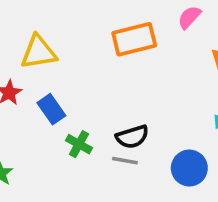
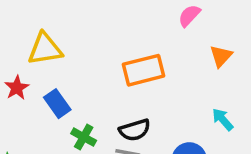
orange rectangle: (134, 39) -> (143, 70), moved

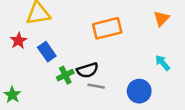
black semicircle: (135, 130) -> (87, 70), moved
green cross: (84, 137) -> (65, 75), turned 35

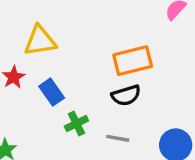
black semicircle: (87, 70) -> (126, 95), moved

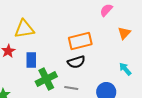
blue rectangle: (52, 92) -> (31, 60), turned 35
green cross: (76, 123) -> (46, 79), size x1.5

